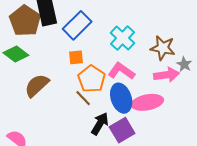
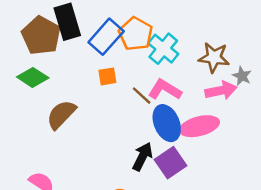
orange pentagon: (92, 79) -> (136, 34), moved
brown line: (83, 98) -> (142, 96), moved

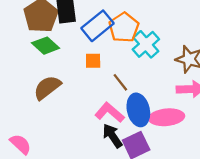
green diamond: (33, 77) -> (46, 46), moved
pink L-shape: (165, 90) -> (110, 112), moved
black arrow: (143, 157) -> (112, 136), turned -70

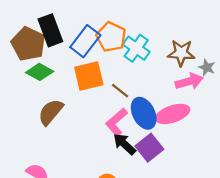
orange square: (93, 61) -> (89, 76), size x1.8
pink L-shape: (110, 112) -> (116, 122), turned -68

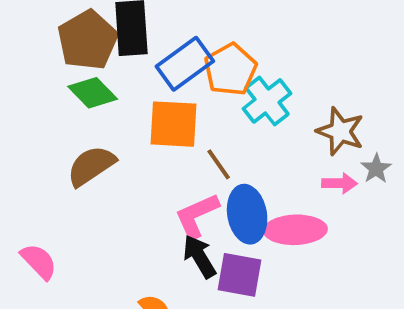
pink arrow: (189, 81) -> (340, 183), size x0.7
purple square: (149, 148) -> (240, 275), turned 32

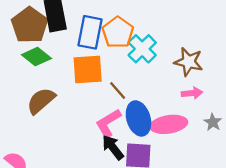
blue rectangle: (185, 64) -> (90, 32), turned -36
gray star: (376, 169) -> (213, 122), moved

